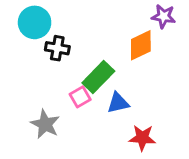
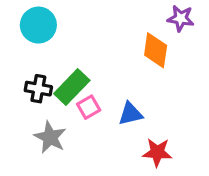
orange diamond: (141, 45) -> (156, 50), turned -56
black cross: (57, 48) -> (38, 89), moved
green rectangle: (98, 77) -> (72, 87), moved

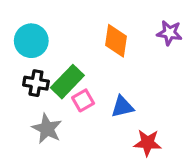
purple star: (181, 18) -> (169, 33), moved
cyan circle: (38, 25) -> (31, 41), moved
orange diamond: (156, 50) -> (116, 41), moved

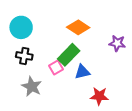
purple star: (169, 33) -> (117, 43), moved
orange diamond: (116, 41) -> (78, 27), turned -65
green rectangle: (67, 82) -> (69, 55), moved

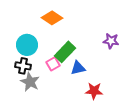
cyan circle: (21, 27) -> (27, 45), moved
orange diamond: (78, 27) -> (52, 18), moved
black cross: (24, 56) -> (23, 66), moved

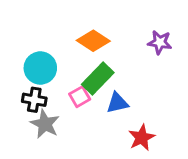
orange diamond: (52, 18) -> (93, 41), moved
purple star: (111, 41) -> (160, 42), moved
red star: (94, 91) -> (142, 138), turned -30

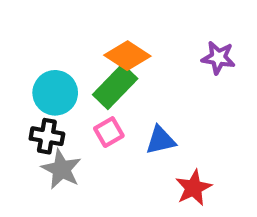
green rectangle: (98, 79) -> (115, 87), moved

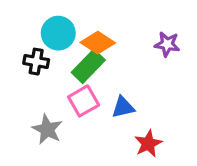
cyan circle: (55, 93) -> (58, 33), moved
pink square: (109, 132) -> (84, 101), size x1.4
black cross: (47, 136) -> (36, 62), moved

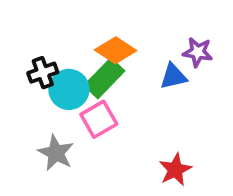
cyan circle: (58, 33) -> (69, 89), moved
black cross: (36, 62) -> (43, 73), turned -30
blue triangle: (123, 107) -> (173, 76), moved

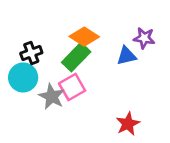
cyan circle: (69, 89) -> (23, 77), moved
gray star: (56, 153) -> (52, 97), moved

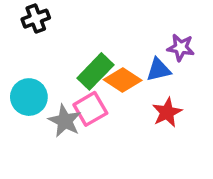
orange diamond: (84, 37) -> (123, 80), moved
black cross: (31, 53) -> (36, 19), moved
red star: (128, 124) -> (167, 112), moved

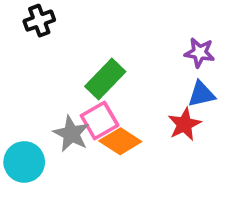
blue triangle: (159, 70) -> (201, 94), moved
orange diamond: (123, 80) -> (120, 141), moved
cyan circle: (29, 97) -> (24, 162), moved

